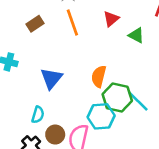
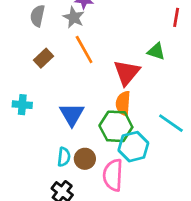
red triangle: (111, 19) -> (127, 73), moved, size x1.5
green hexagon: (117, 98) -> (116, 126), moved
brown circle: (55, 135) -> (85, 159), moved

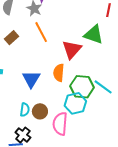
green triangle: (156, 51) -> (94, 35), size x1.5
orange semicircle: (123, 103) -> (59, 73), moved
green hexagon: (116, 126) -> (82, 87), moved

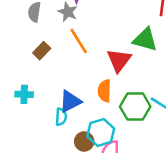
blue triangle: (31, 79) -> (70, 101), turned 36
cyan hexagon: (75, 103) -> (101, 132), moved
cyan semicircle: (25, 110) -> (61, 117), moved

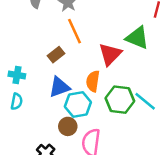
brown rectangle: (42, 51) -> (56, 55), moved
cyan semicircle: (61, 117) -> (17, 101), moved
cyan hexagon: (101, 132) -> (78, 104), moved

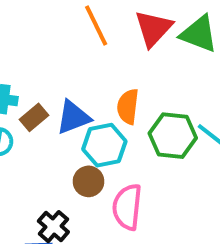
red triangle: (110, 54) -> (153, 28), moved
brown rectangle: (56, 55) -> (34, 117), moved

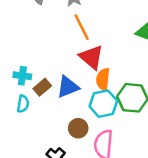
red triangle: (153, 28) -> (91, 57), moved, turned -32
cyan hexagon: (104, 145) -> (103, 104), moved

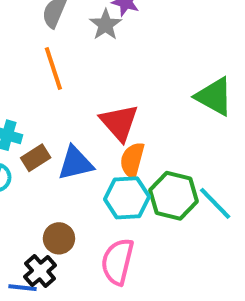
orange line: (82, 27) -> (53, 69), moved
brown circle: (78, 128) -> (59, 238), moved

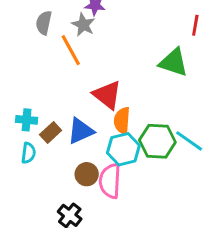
orange line: (53, 69) -> (71, 50), moved
brown circle: (59, 238) -> (87, 174), moved
pink semicircle: (117, 262) -> (110, 181), moved

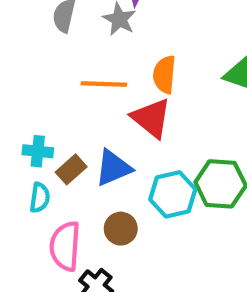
orange line: (71, 50) -> (104, 84), moved, turned -60
orange semicircle: (122, 121) -> (164, 75), moved
pink semicircle: (110, 181) -> (65, 246), moved

